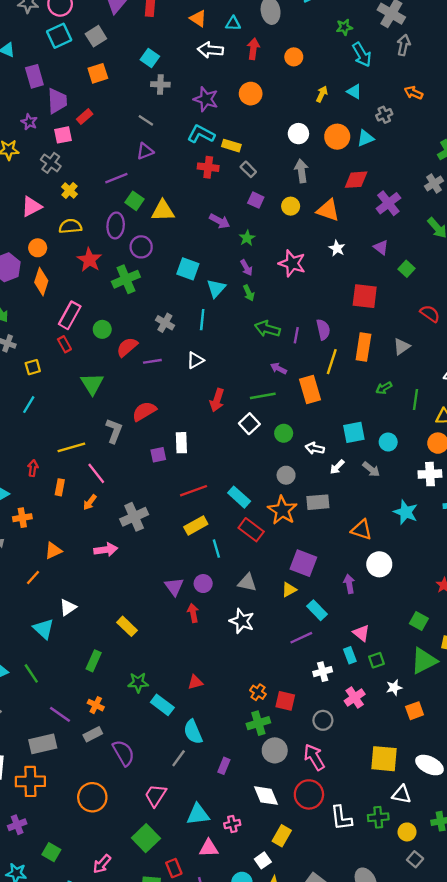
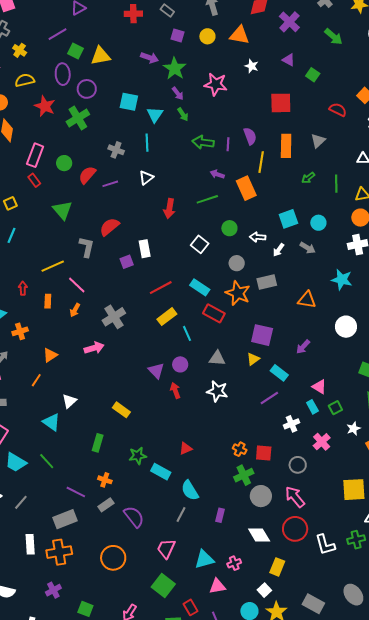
green star: (247, 238) -> (175, 68), size x1.6
white square: (249, 424) -> (200, 244), moved
white circle: (379, 564) -> (346, 327), moved
purple arrow: (349, 584) -> (303, 347), turned -119

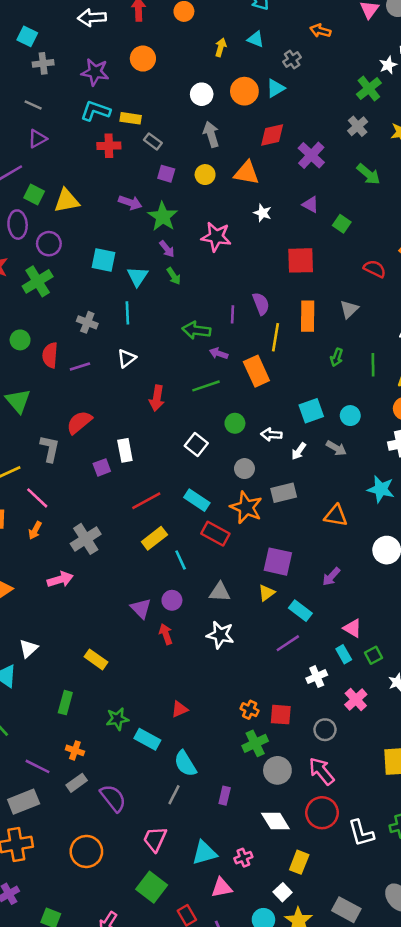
green arrow: (203, 142) -> (196, 330), moved
red semicircle: (87, 175) -> (50, 355), turned -36
green arrow: (308, 178) -> (337, 357), turned -32

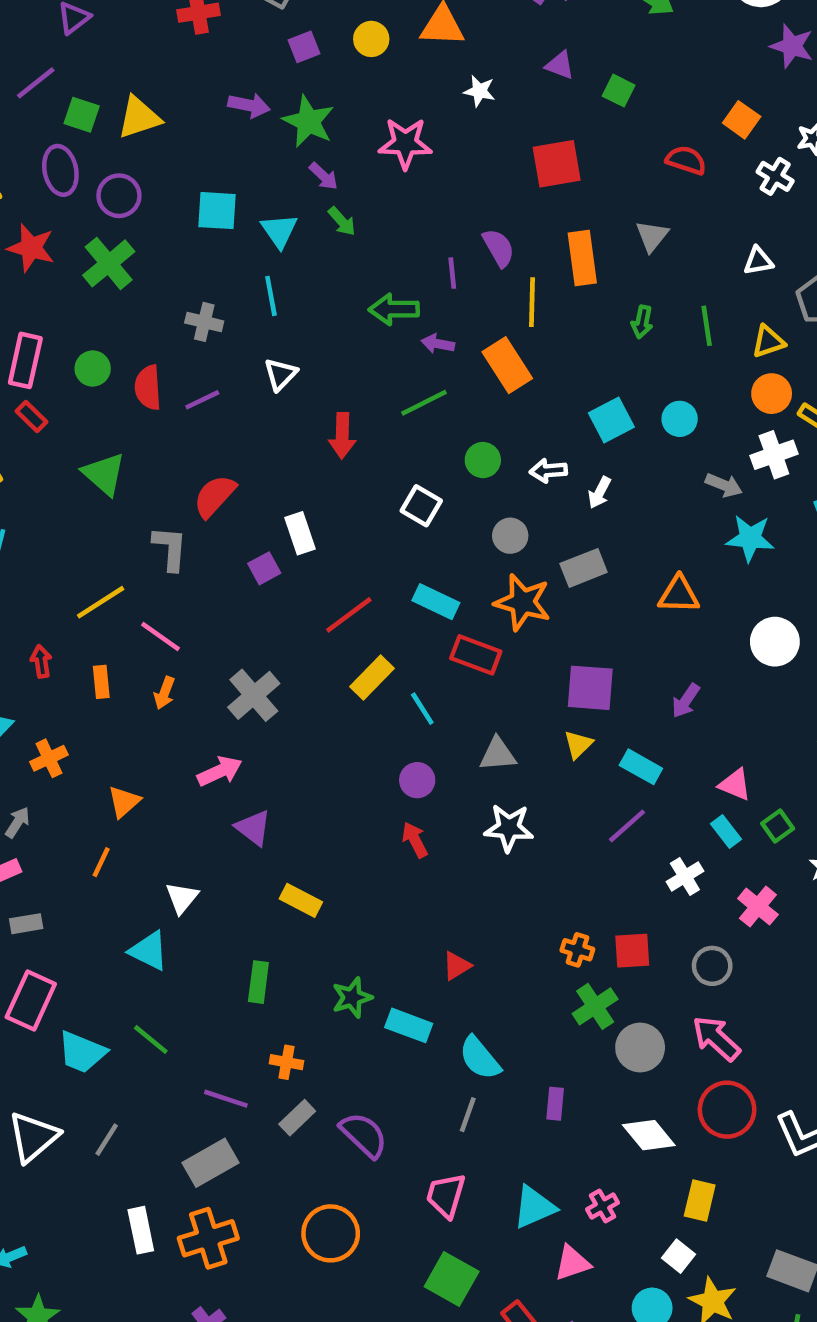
purple square: (166, 174) -> (304, 47), turned -30
gray arrow: (336, 448) -> (724, 485), moved
purple triangle: (141, 608) -> (253, 828), moved

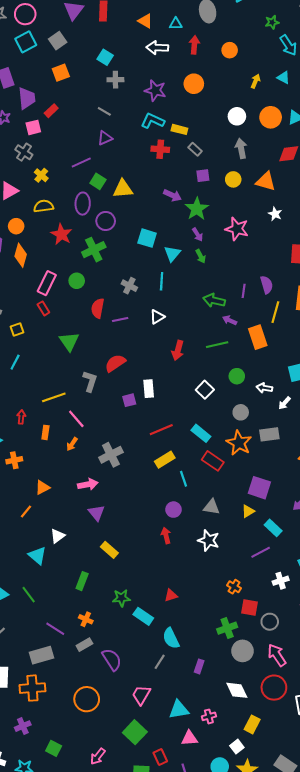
green circle: (93, 368) -> (77, 281), moved
orange cross: (577, 950) -> (234, 587), moved
gray circle: (712, 966) -> (270, 622), moved

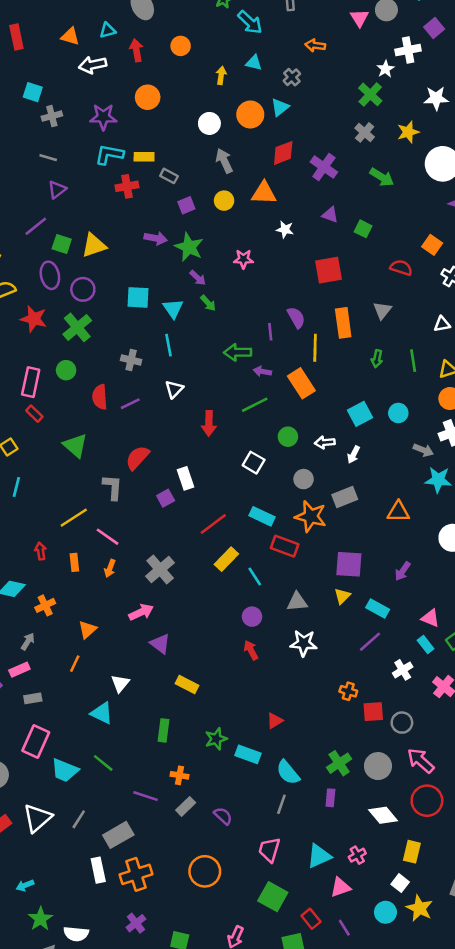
pink star: (237, 229) -> (243, 259), size x0.7
green cross: (227, 628) -> (339, 763), moved
gray rectangle: (42, 655) -> (118, 835), moved
purple semicircle: (112, 659) -> (223, 816), size x0.7

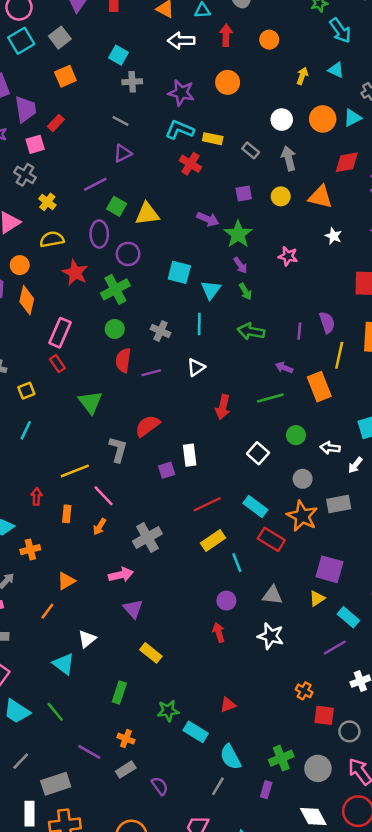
gray rectangle: (169, 176) -> (251, 150), moved
red cross: (127, 186) -> (190, 164), turned 30
green arrow: (238, 352) -> (251, 331), moved
green circle: (66, 370) -> (115, 329), moved

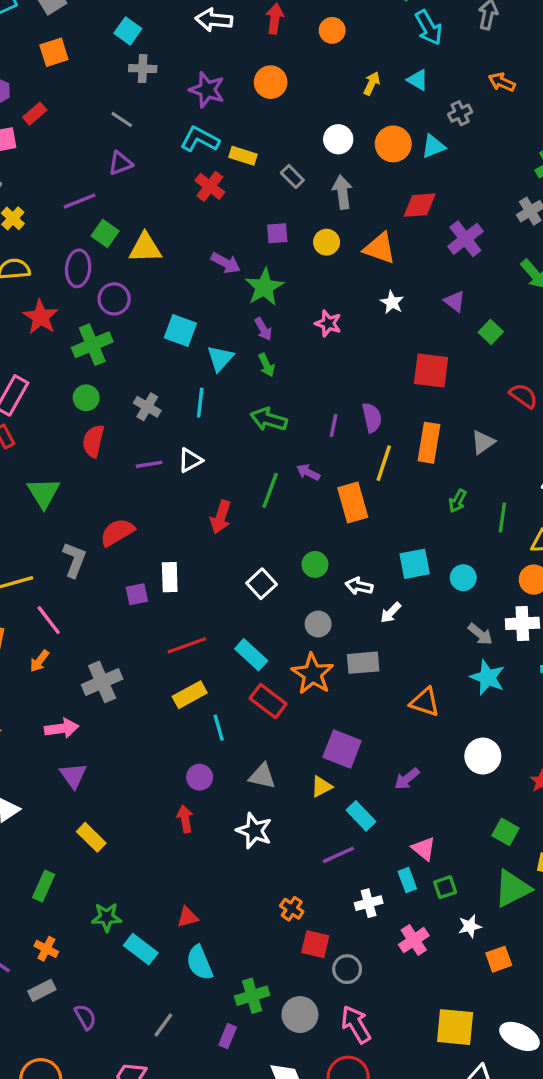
purple line: (151, 373) -> (149, 464), moved
green line: (270, 398) -> (270, 490), moved, turned -60
cyan semicircle: (230, 757) -> (200, 963), moved

